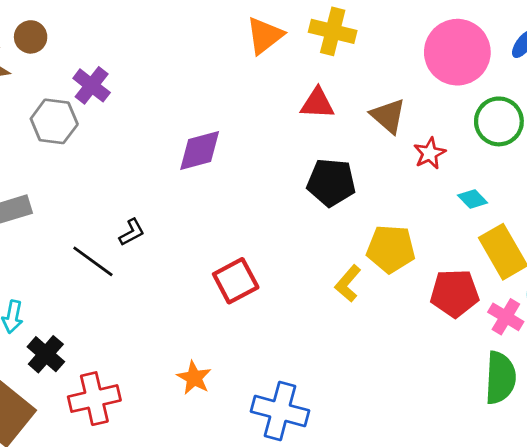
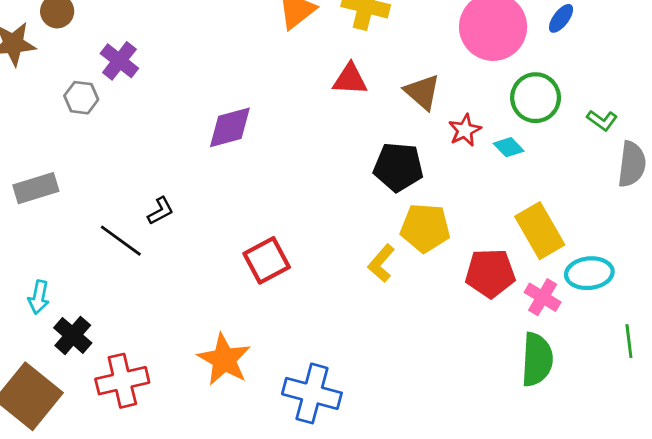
gray hexagon: (54, 121) -> (81, 98), size x0.7
black pentagon: (331, 182) -> (398, 167), moved
cyan diamond: (473, 199) -> (509, 147), moved
orange star: (194, 378) -> (224, 359), size x1.5

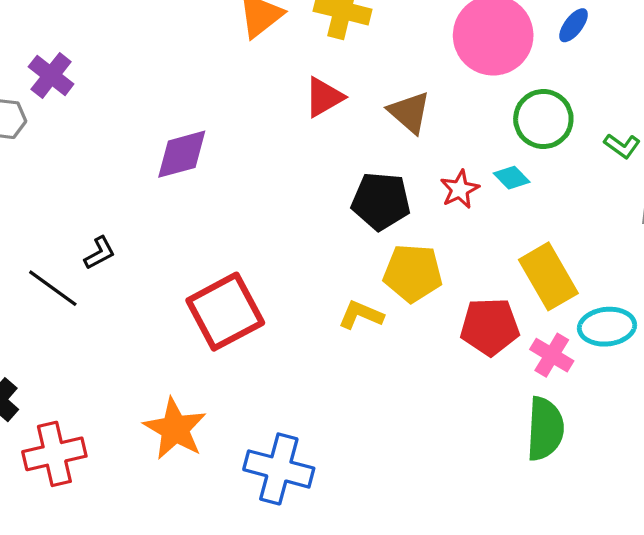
red triangle: (350, 79) -> (324, 97), turned -33
red star: (465, 130) -> (460, 189), moved
red square: (267, 260) -> (225, 312), size x1.4
yellow L-shape: (381, 263) -> (361, 315), turned 72

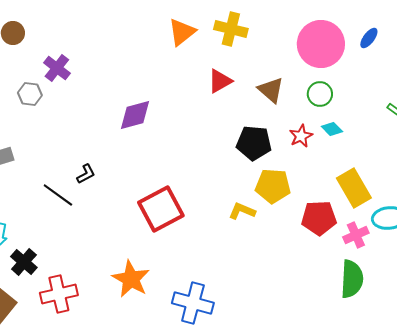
green circle: (543, 119) -> (320, 94), moved, size x0.7
pink cross: (552, 355) -> (356, 235), turned 35

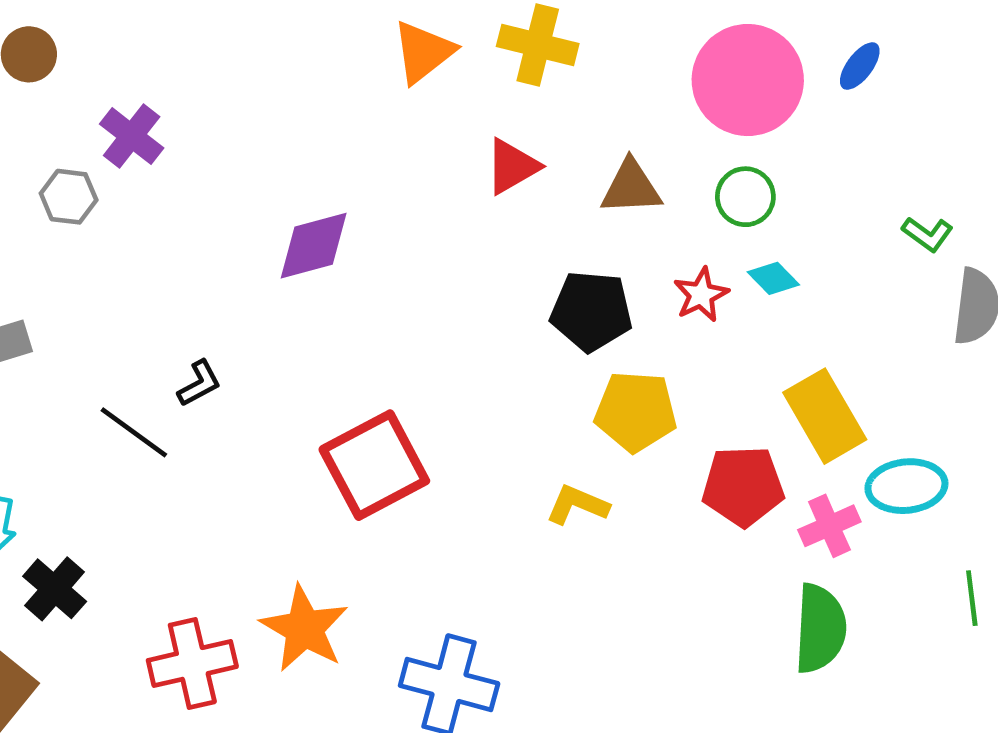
brown triangle: (271, 90) -> (631, 187), turned -44
yellow L-shape: (242, 211) -> (577, 505), moved
red cross: (59, 294) -> (192, 663), moved

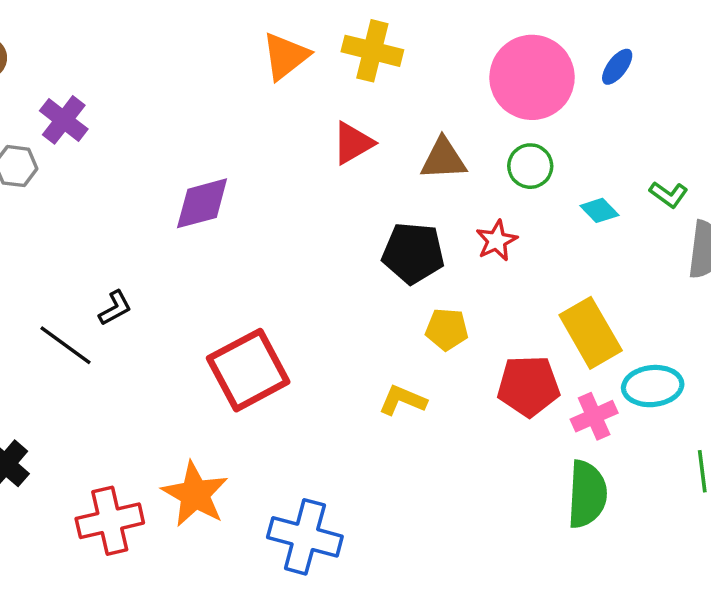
cyan diamond: (773, 278) -> (599, 210), moved
yellow pentagon: (636, 411) -> (447, 329), size x0.7

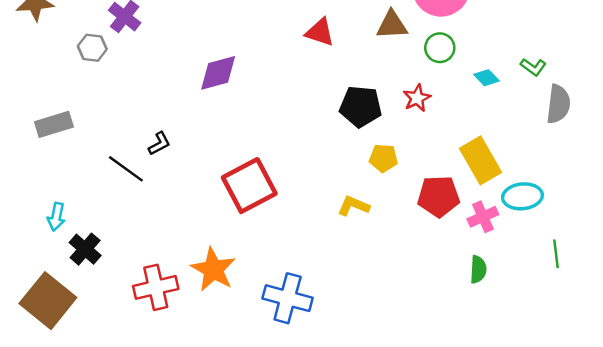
red triangle: (353, 143) -> (320, 32), turned 48
brown triangle: (443, 159) -> (392, 25), moved
green semicircle: (587, 494) -> (478, 269), size x0.6

